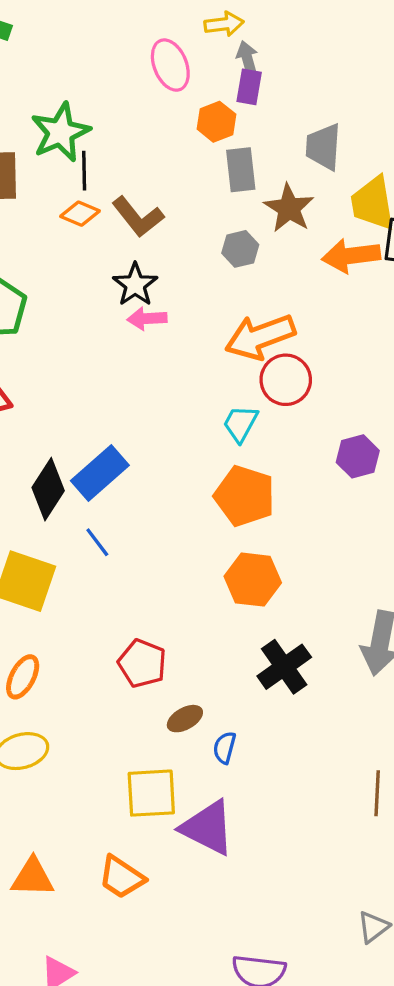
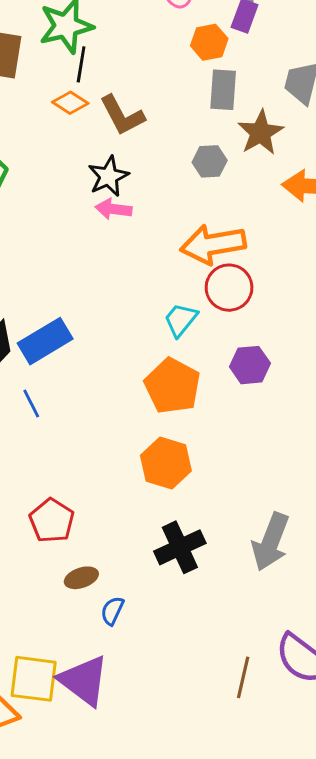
purple hexagon: (358, 456) -> (250, 365), moved
yellow square: (151, 793) -> (34, 679), moved

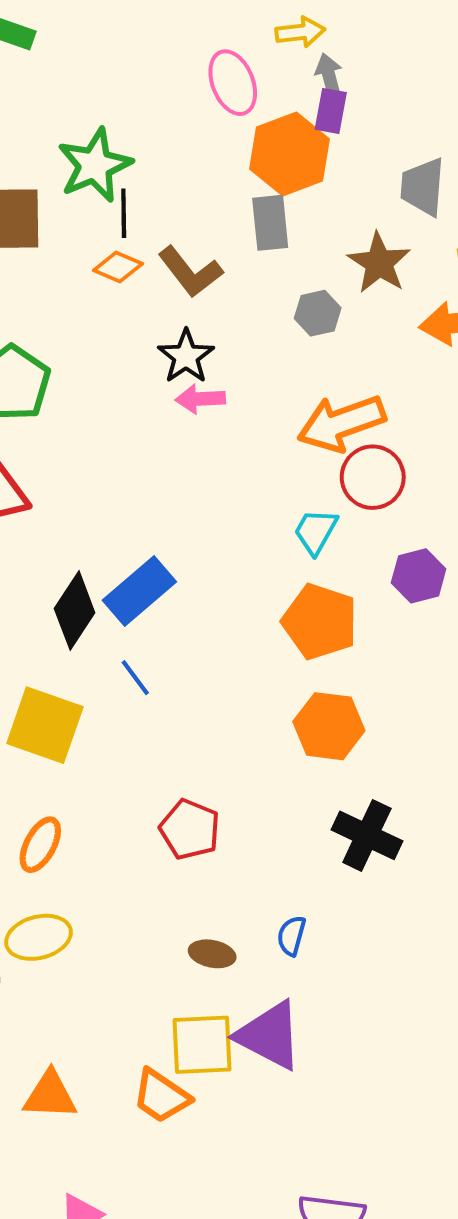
orange hexagon: (209, 42) -> (290, 154), size x1.6
gray rectangle: (223, 90) -> (270, 223), moved
black cross: (180, 547) -> (367, 835), turned -30
brown ellipse: (81, 578) -> (212, 954), moved, turned 40

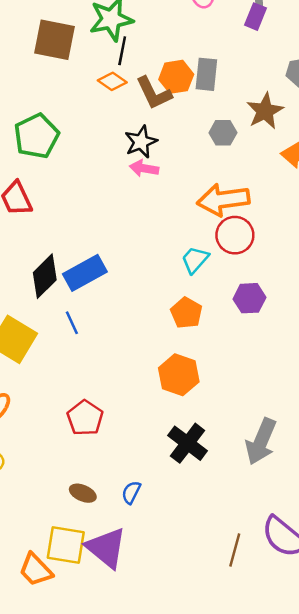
orange hexagon: (290, 154) -> (176, 77), moved, size x0.7
orange pentagon: (320, 622) -> (186, 313), size x0.7

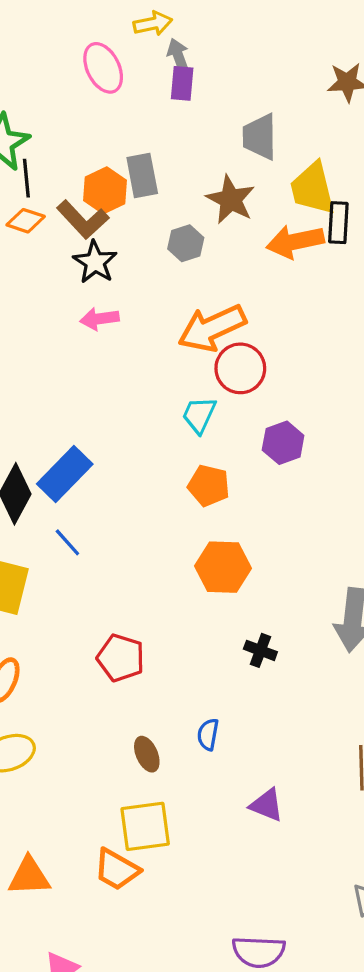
black star: (141, 142) -> (95, 262), moved
black cross: (188, 443) -> (260, 650), size x0.6
brown ellipse: (83, 493) -> (147, 754), turned 60
purple triangle: (106, 548) -> (267, 805), moved, size x0.6

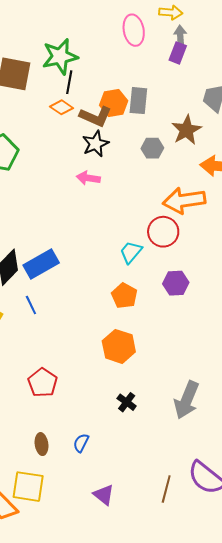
brown L-shape: (83, 220) -> (96, 116), turned -40
orange arrow: (212, 328) -> (184, 200), moved

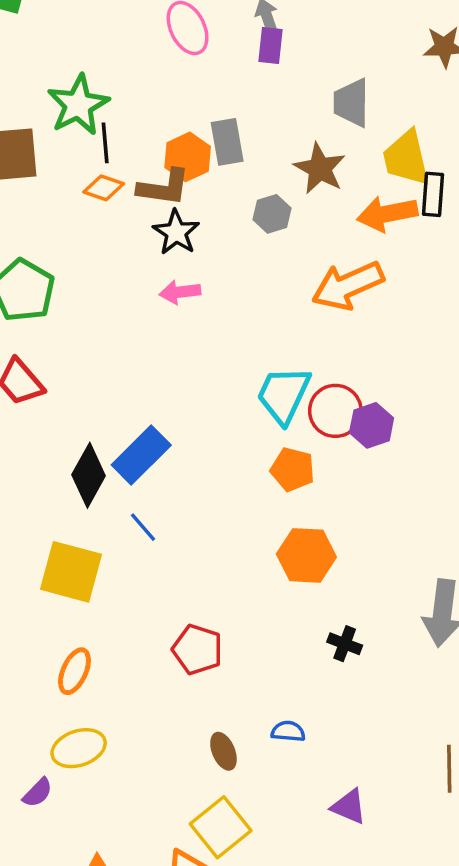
red circle: (163, 232) -> (335, 411), moved
cyan trapezoid: (131, 252) -> (284, 395), size x1.5
blue semicircle: (81, 443) -> (288, 731), turned 84
yellow square: (28, 487) -> (221, 827), turned -32

